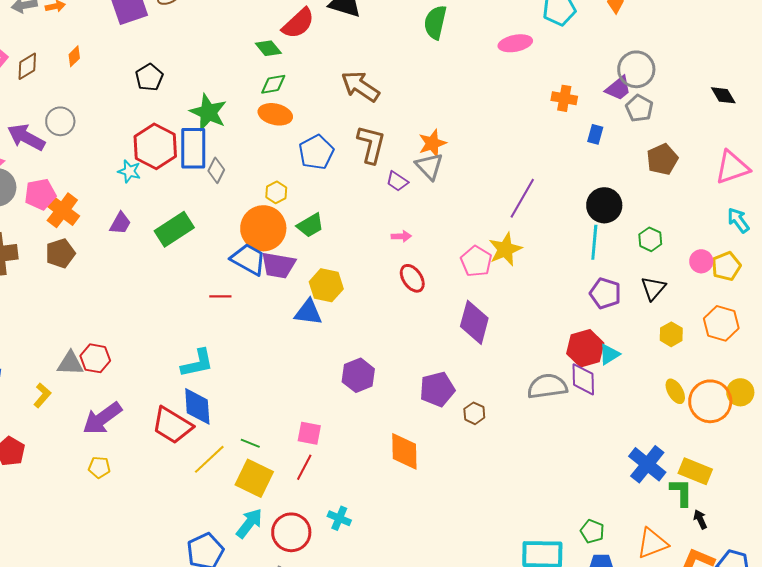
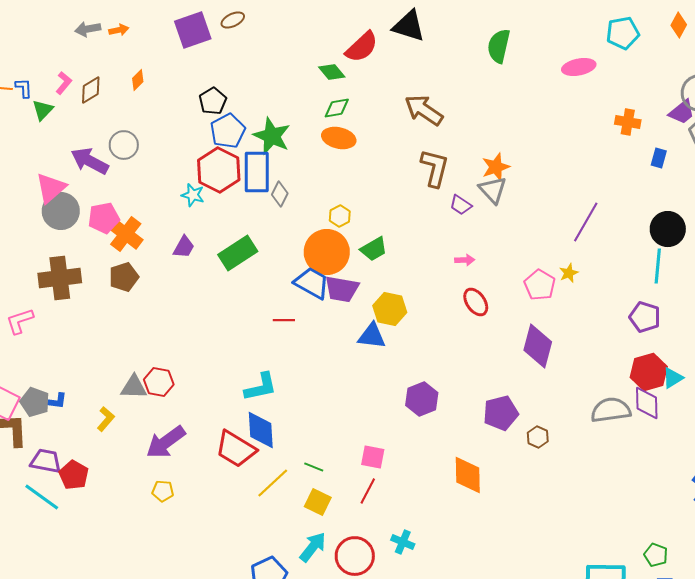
blue pentagon: (316, 152) -> (228, 131), moved
yellow star: (505, 249) -> (569, 273), size x0.6
purple pentagon: (605, 293) -> (645, 317), moved
yellow square: (254, 478) -> (318, 502), size x0.7

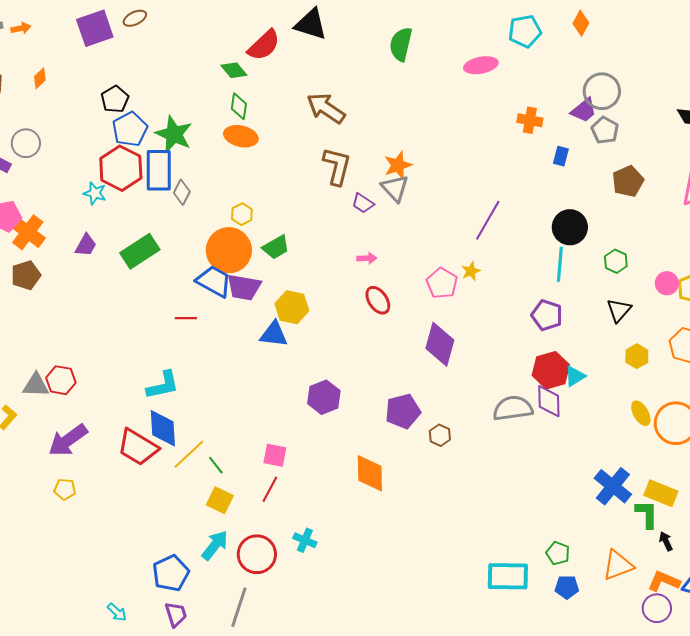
green diamond: (337, 108) -> (239, 106), turned -72
green line: (314, 467) -> (216, 465), turned 30
yellow line: (273, 483) -> (189, 454), moved

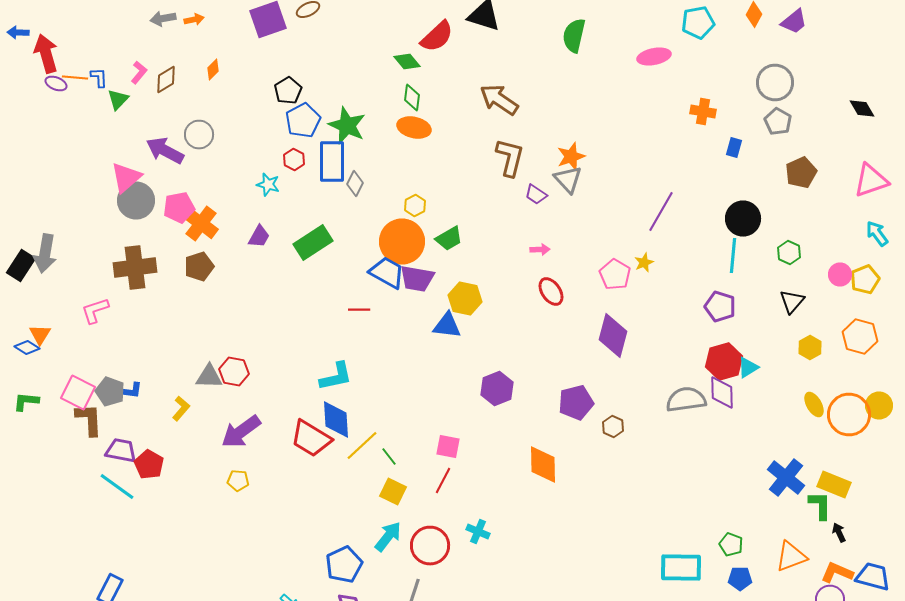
purple trapezoid: (584, 110) -> (794, 22), moved
red hexagon: (121, 168) -> (294, 160), size x0.5

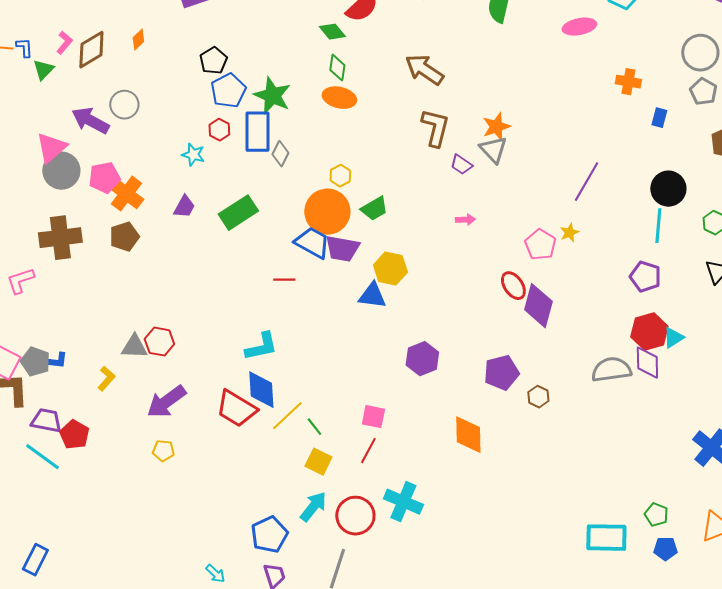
brown diamond: (166, 80) -> (91, 50), size x1.4
red ellipse: (551, 292) -> (513, 286), moved
cyan cross: (478, 532) -> (403, 502), size x1.6

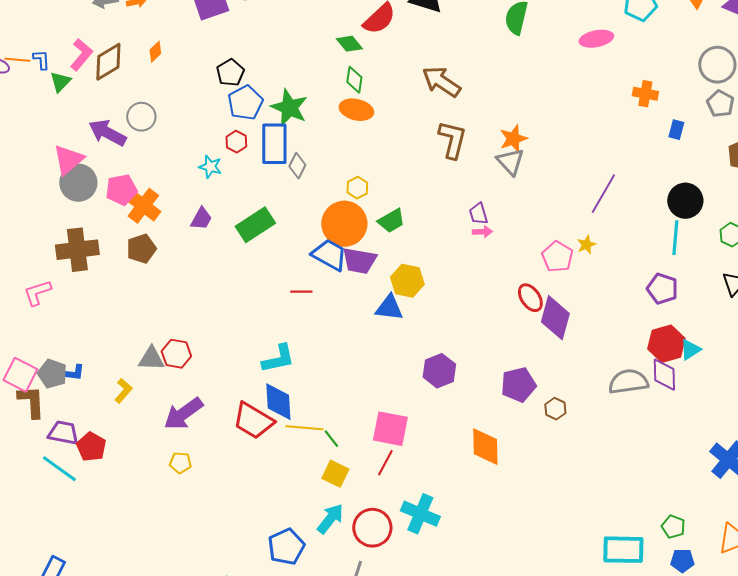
pink L-shape: (64, 43) -> (81, 55), size x1.4
purple trapezoid: (461, 165) -> (478, 214), moved, turned 40
yellow line: (287, 416) -> (304, 428), turned 48
pink square: (373, 417) -> (390, 429), size x1.5

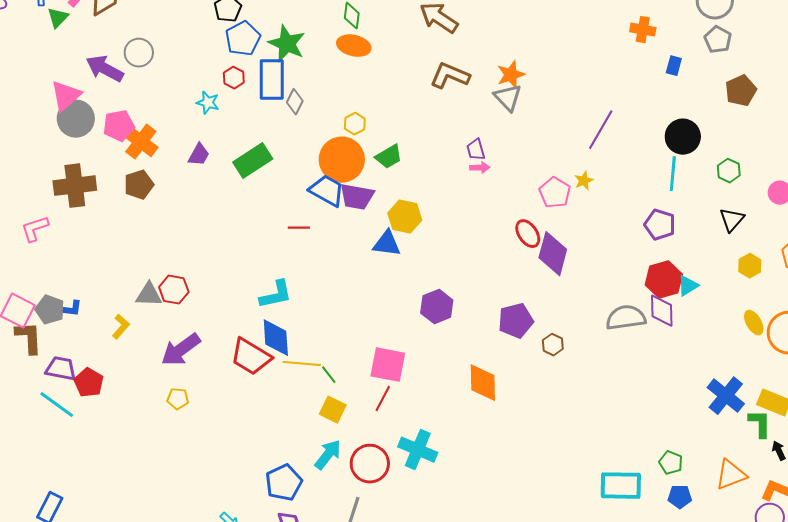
brown L-shape: (452, 140) -> (450, 76), turned -81

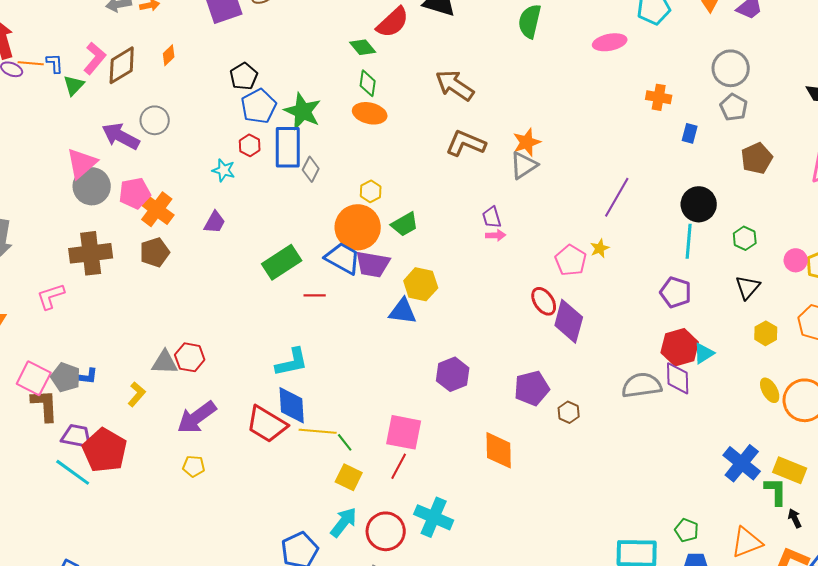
gray triangle: (508, 98) -> (524, 165), turned 40
green rectangle: (253, 161) -> (282, 262), moved
red pentagon: (89, 383) -> (105, 450), size x1.5

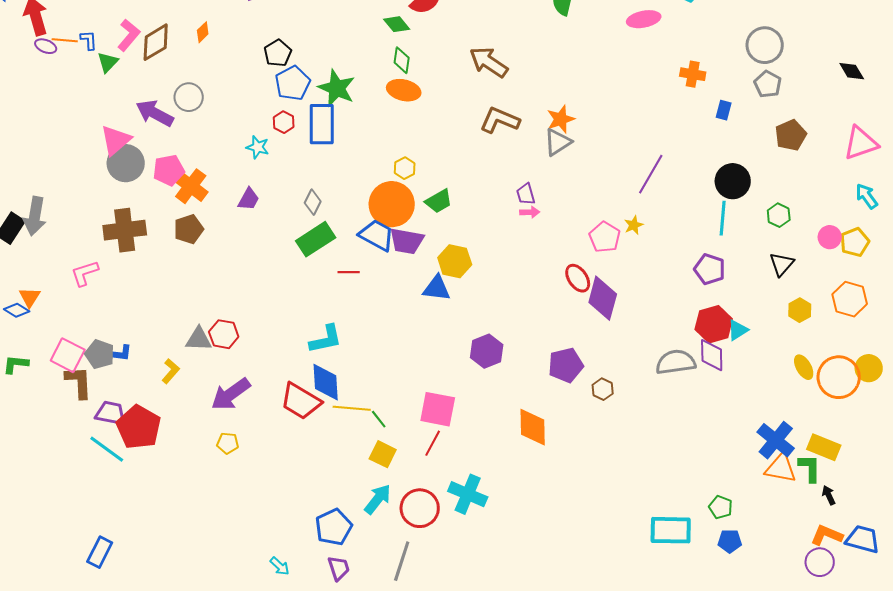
gray diamond: (311, 169) -> (313, 202), moved
orange triangle: (747, 542) -> (781, 468), moved, turned 32

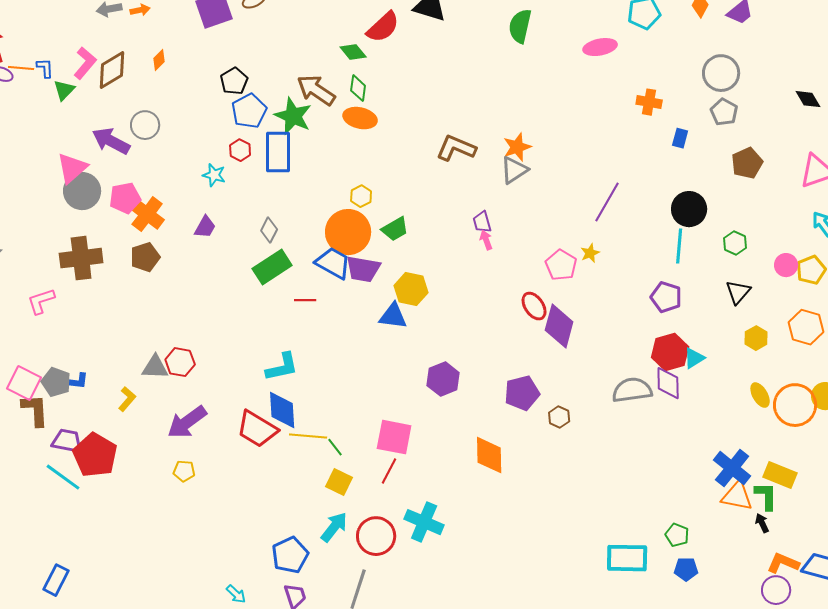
brown arrow: (489, 62) -> (316, 90), moved
pink arrow: (530, 212) -> (486, 240), turned -108
black arrow: (829, 495) -> (762, 523), moved

